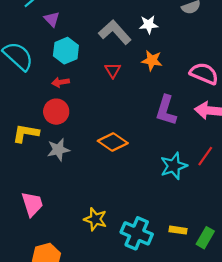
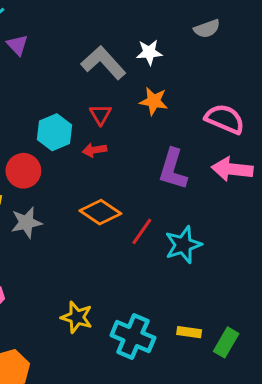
cyan hexagon: (66, 51) -> (54, 132), moved
red arrow: (61, 82) -> (94, 150), moved
red line: (205, 156) -> (142, 231), moved

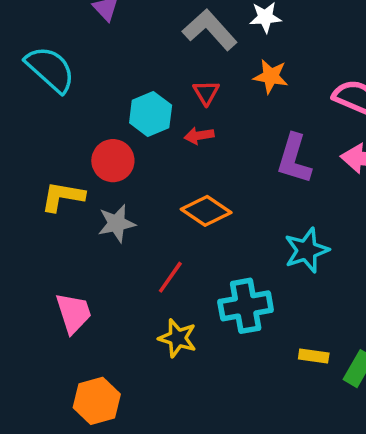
red line: (142, 231) -> (170, 277), moved
cyan cross: (133, 337) -> (246, 306), moved, turned -33

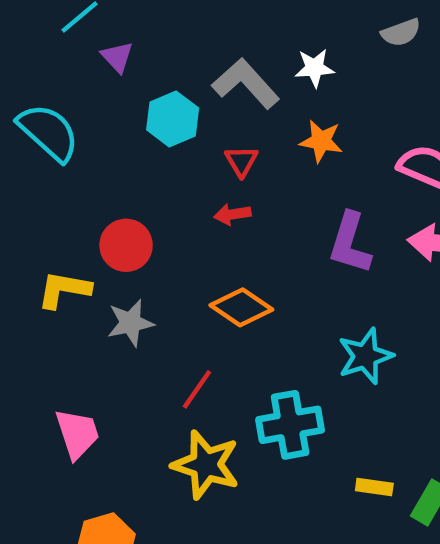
cyan hexagon: (151, 114) -> (173, 119), moved
yellow star: (177, 338) -> (206, 465), size x1.4

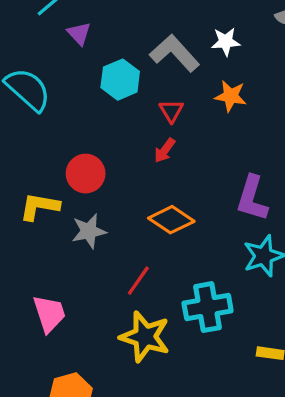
red arrow: (232, 214) -> (165, 150), turned -45
purple L-shape: (350, 243) -> (252, 198), moved

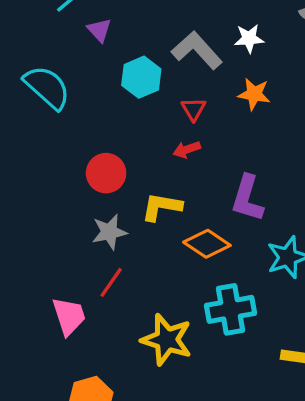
red arrow: (165, 150) -> (187, 150), turned 35
purple L-shape: (252, 198) -> (247, 198), moved
yellow L-shape: (39, 206) -> (162, 207), moved
orange diamond: (171, 220) -> (207, 244), moved
red line: (138, 281) -> (111, 282), moved

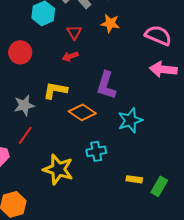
red circle: (106, 173) -> (20, 52), moved
cyan cross: (231, 309) -> (96, 151), size x0.7

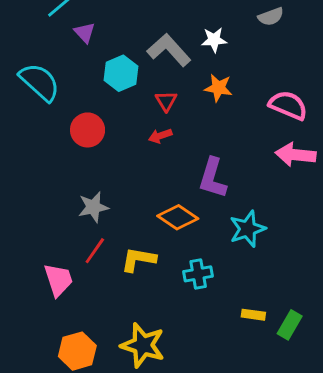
yellow L-shape: (55, 90) -> (138, 259), moved
yellow star: (58, 169) -> (143, 345), moved

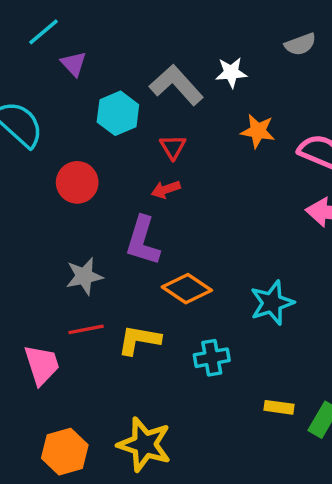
orange star: (218, 88) -> (258, 131), moved
purple L-shape: (213, 178) -> (143, 241), moved
red line: (95, 251) -> (86, 329), turned 44

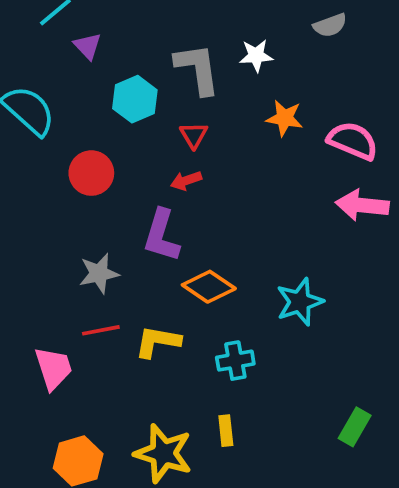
gray L-shape: (176, 85) -> (197, 69), turned 34
yellow rectangle: (279, 407) -> (226, 431), moved, turned 76

